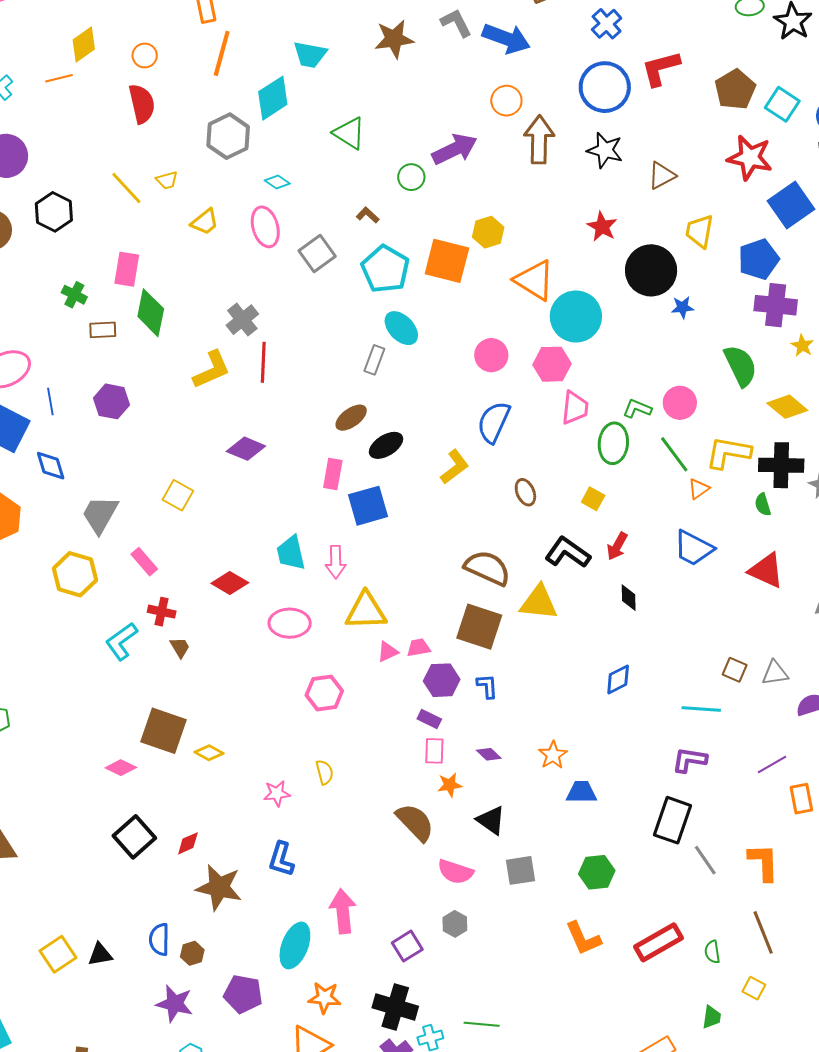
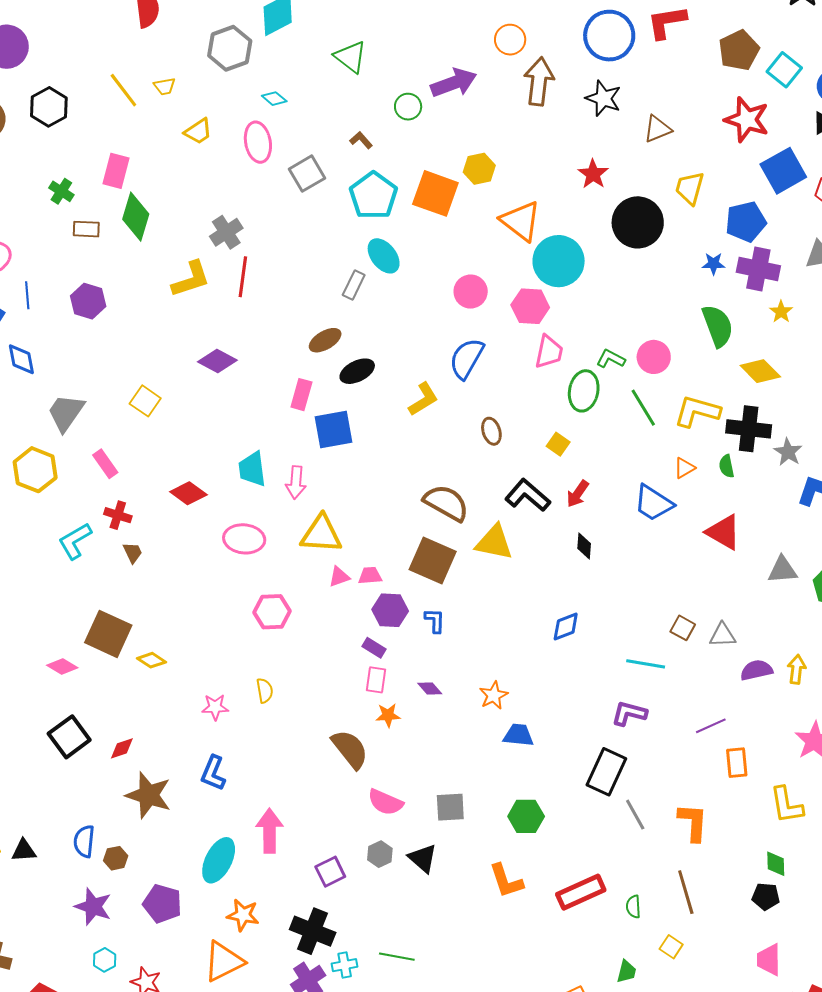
blue star: (683, 307) -> (714, 264), moved
orange triangle: (699, 489) -> (684, 468), moved
black triangle: (491, 820) -> (423, 858), moved

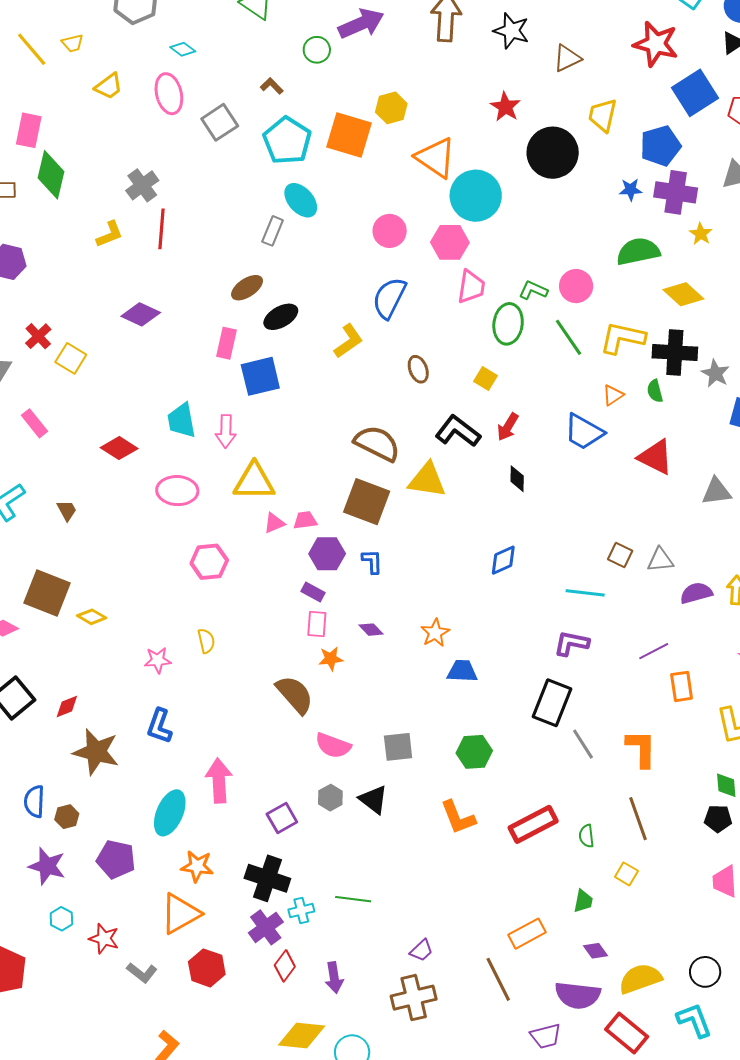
yellow L-shape: (191, 279) -> (110, 234), size x0.7
green semicircle: (718, 326) -> (638, 251), turned -78
red cross: (118, 515) -> (38, 336), moved, turned 32

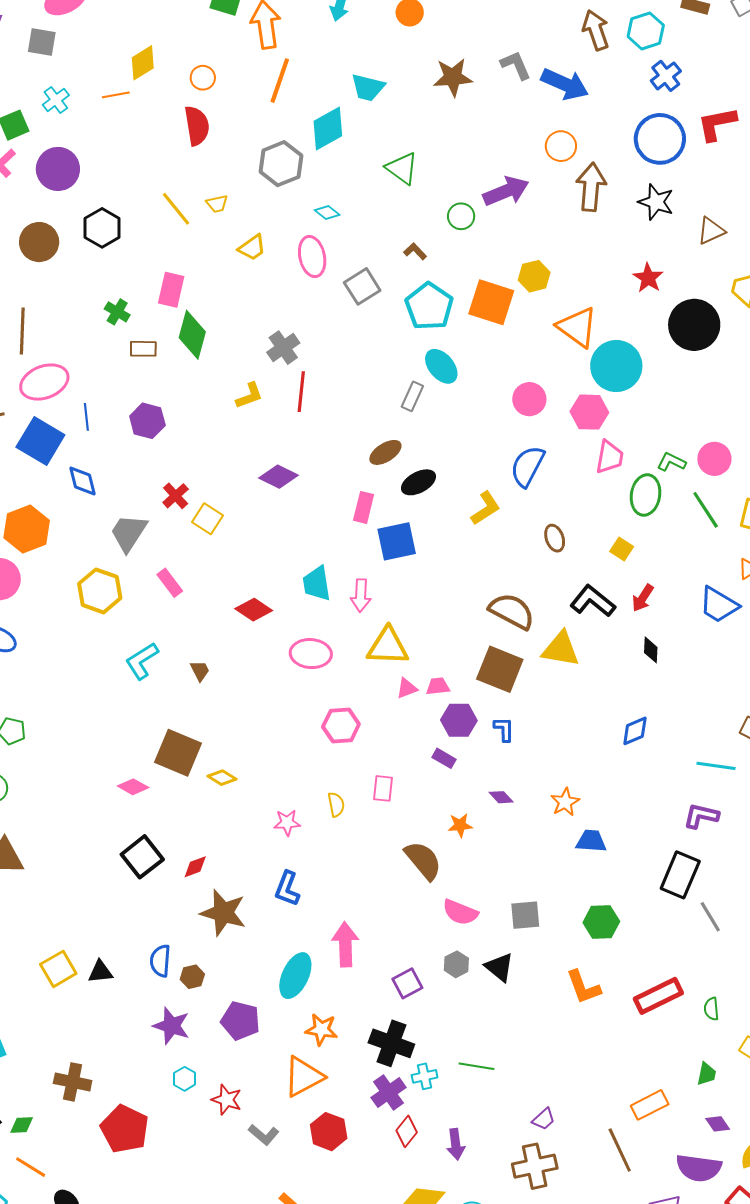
pink rectangle: (317, 624) -> (383, 788), moved

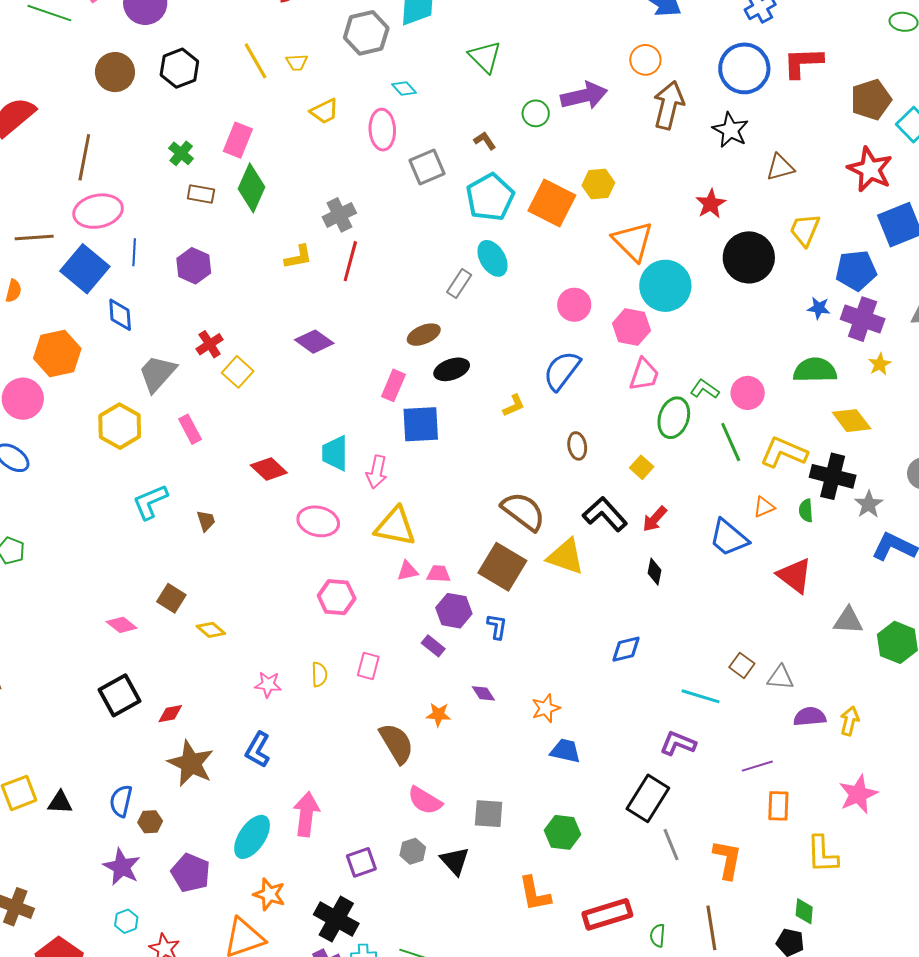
yellow L-shape: (486, 508) -> (514, 406), size x0.7
brown square: (178, 753) -> (171, 598), size x0.6

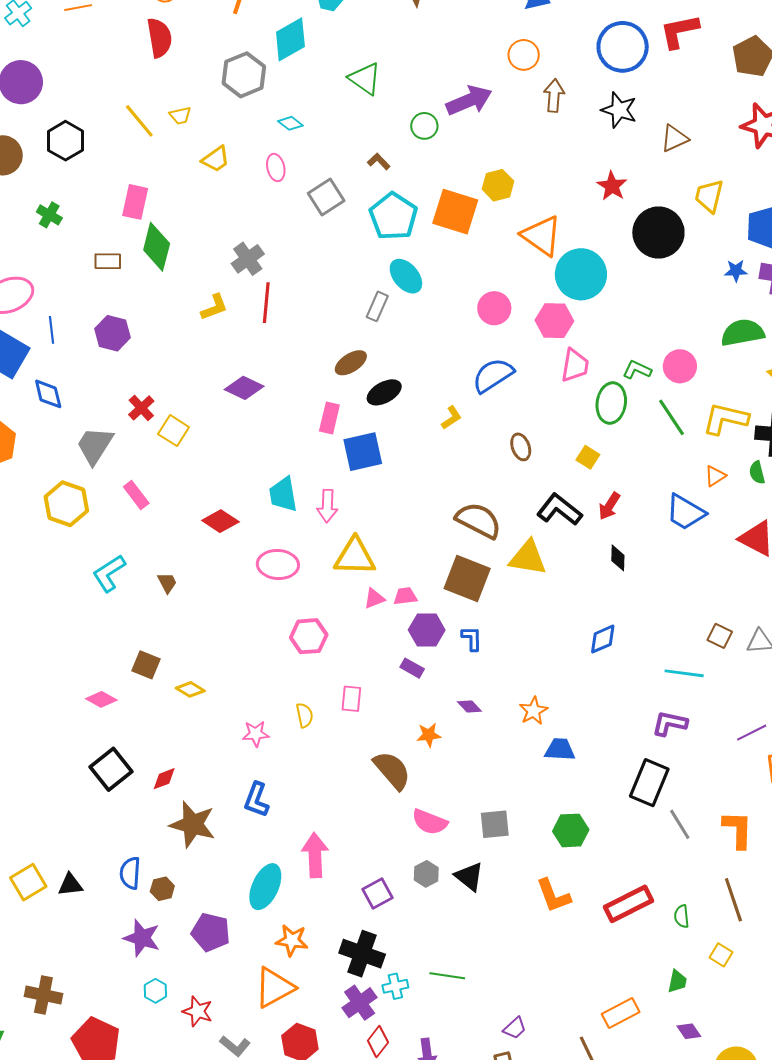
brown arrow: (669, 105) -> (554, 96), size x0.7
pink ellipse: (382, 130) -> (276, 168), size x0.7
green cross: (181, 153) -> (49, 215), moved
blue semicircle: (562, 371) -> (493, 375), turned 30

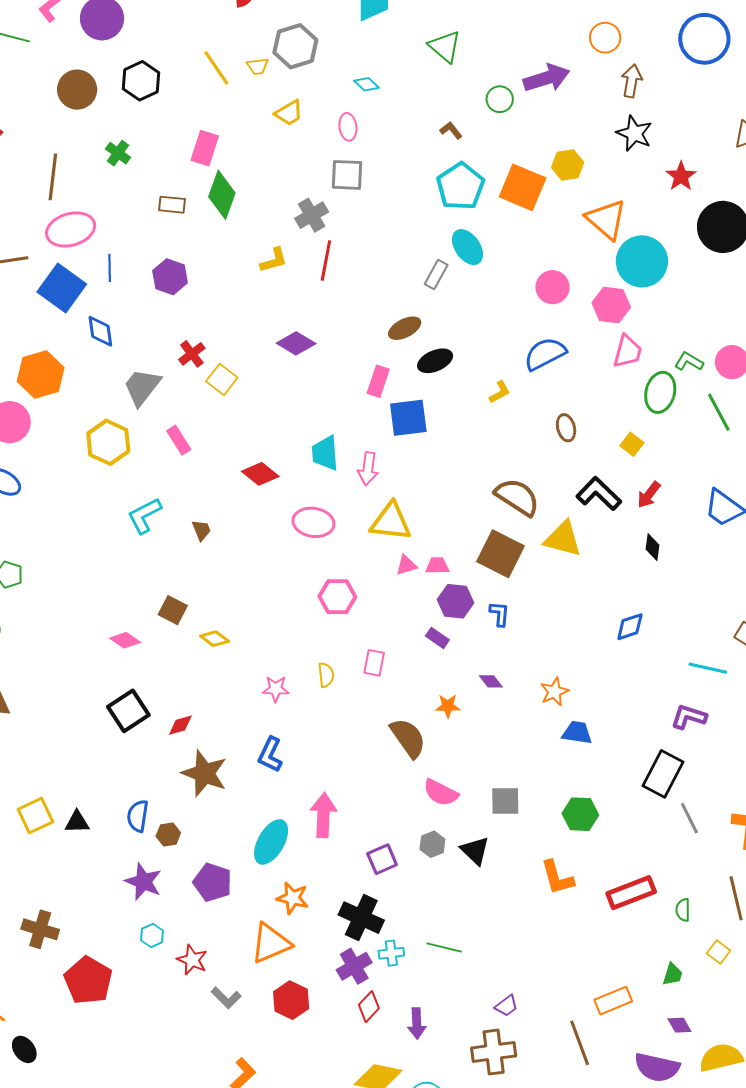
gray hexagon: (244, 75) -> (295, 46), moved
black star: (619, 110) -> (634, 133), moved
gray square: (326, 197) -> (347, 175), moved, turned 30

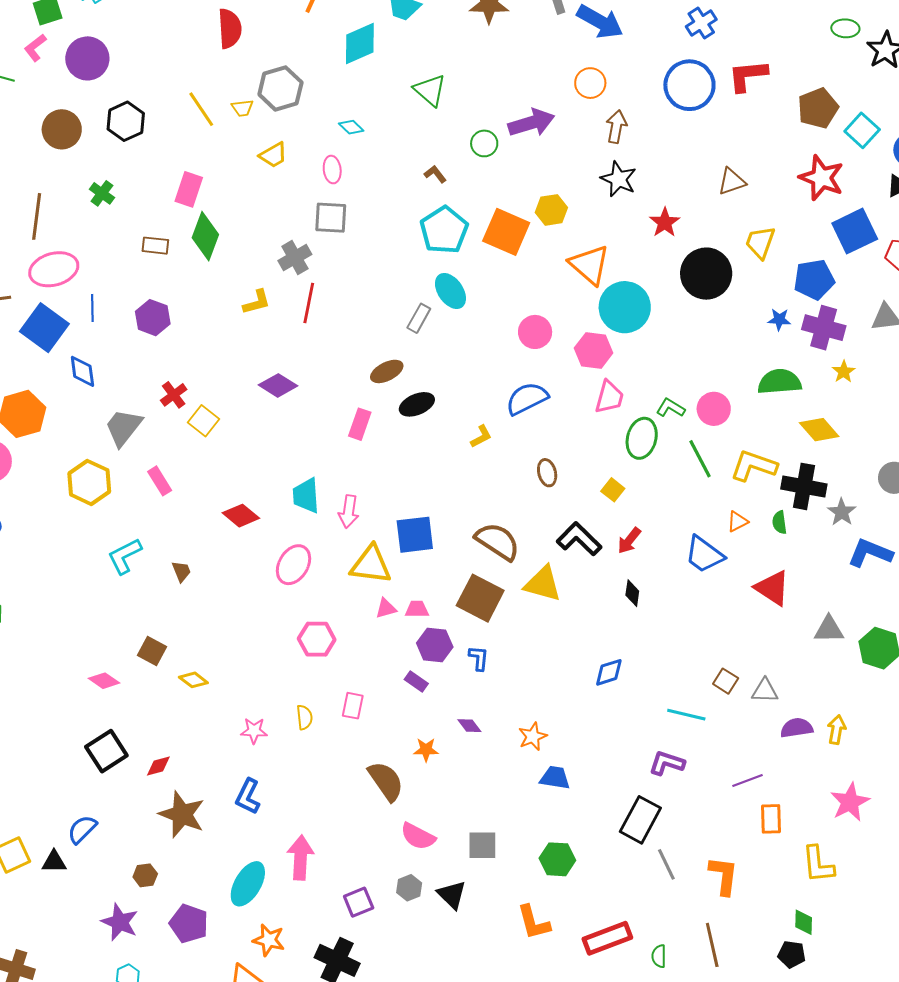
blue square: (408, 418) -> (415, 535), moved
pink ellipse: (313, 522) -> (294, 565), turned -69
blue semicircle: (138, 816) -> (82, 829), moved, turned 36

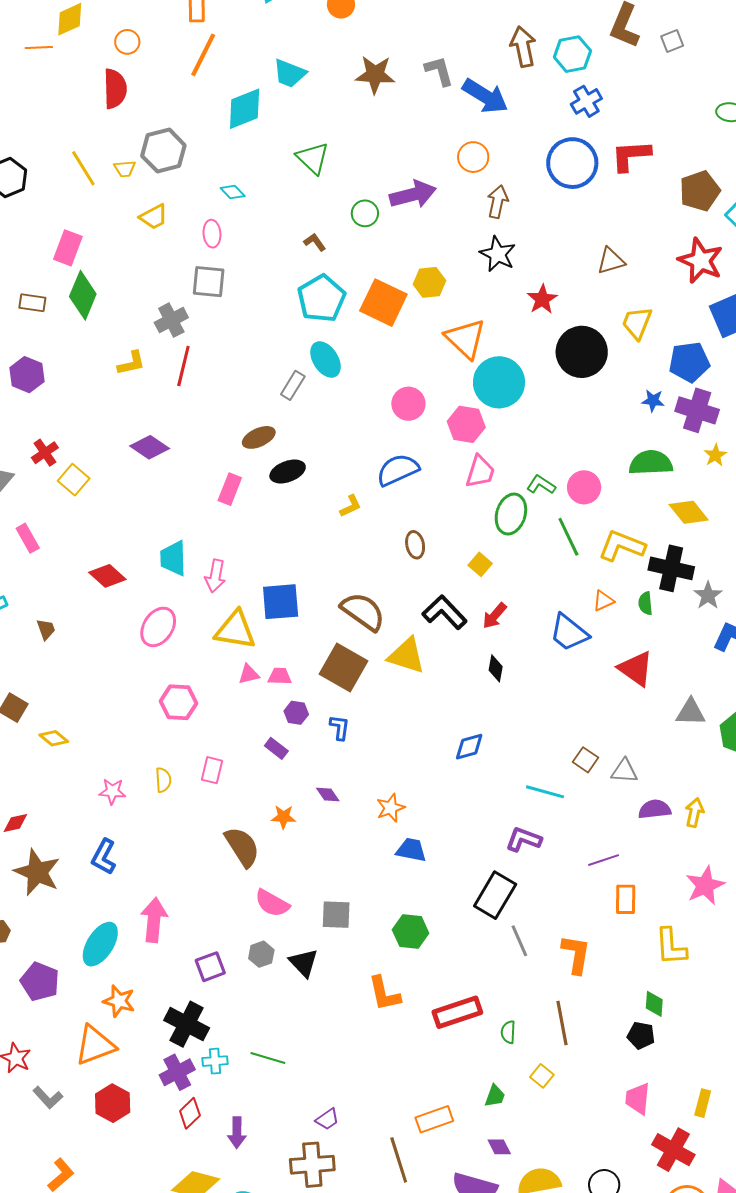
purple hexagon: (435, 645) -> (296, 713), size x0.7

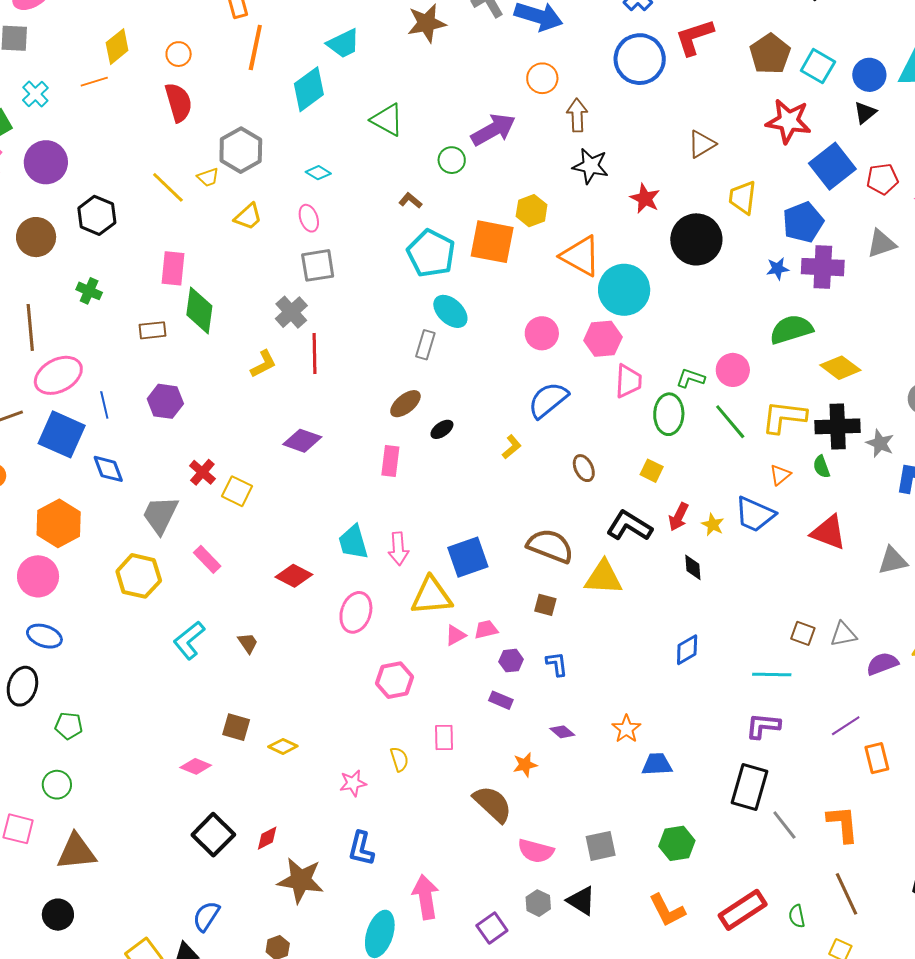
cyan trapezoid: (290, 73) -> (343, 44), turned -33
yellow star: (715, 455) -> (713, 525), moved
black ellipse: (288, 472) -> (442, 429), size x0.7
brown square: (343, 667) -> (545, 605), size x0.5

